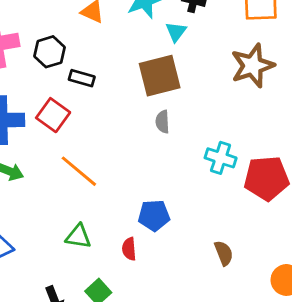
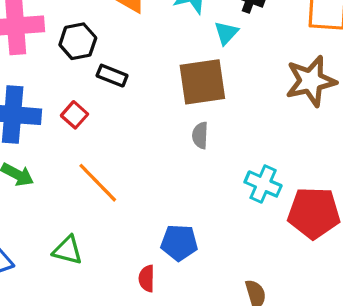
red square: (53, 115) -> (74, 115), size x0.7
green triangle: (78, 236) -> (68, 250), moved

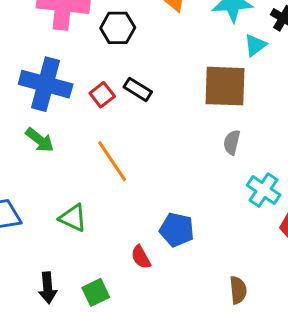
black rectangle: (112, 76) -> (138, 89), moved
gray semicircle: (200, 135) -> (232, 142), moved
red semicircle: (147, 278) -> (141, 257), turned -40

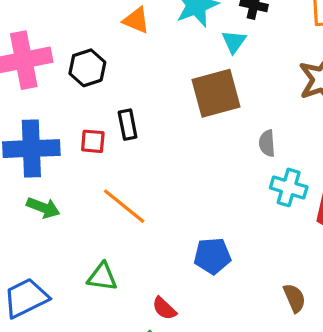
black rectangle: (138, 89) -> (128, 125), turned 64
red square: (102, 95) -> (93, 141), turned -30
gray semicircle: (232, 142) -> (267, 143), moved
red semicircle: (141, 257) -> (164, 308), moved

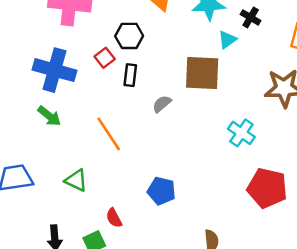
black hexagon: (87, 68) -> (129, 36), moved
red square: (93, 141) -> (105, 58), moved, turned 30
gray semicircle: (267, 143) -> (162, 104), moved, turned 36
cyan cross: (289, 187) -> (241, 133), moved

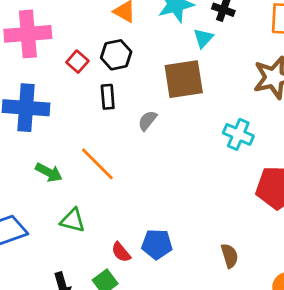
black hexagon: (129, 36) -> (116, 55), moved
red square: (105, 58) -> (77, 62), moved
green arrow: (49, 116) -> (49, 172), moved
blue pentagon: (161, 191) -> (157, 244), moved

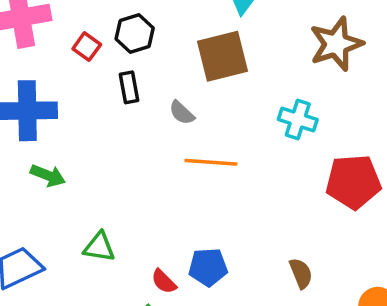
gray semicircle: (147, 121) -> (182, 113), turned -80
orange line: (97, 164) -> (211, 162), moved, turned -36
green arrow: (49, 172) -> (48, 175), moved

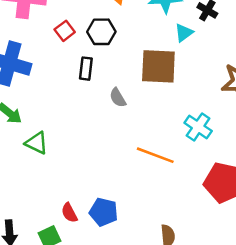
orange line: (211, 162) -> (155, 155), moved
green triangle: (99, 247) -> (37, 143), moved

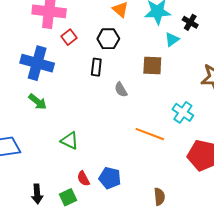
red square: (65, 31) -> (69, 37), moved
brown square: (158, 66) -> (152, 66), size x0.7
green triangle: (37, 143) -> (70, 141), moved

